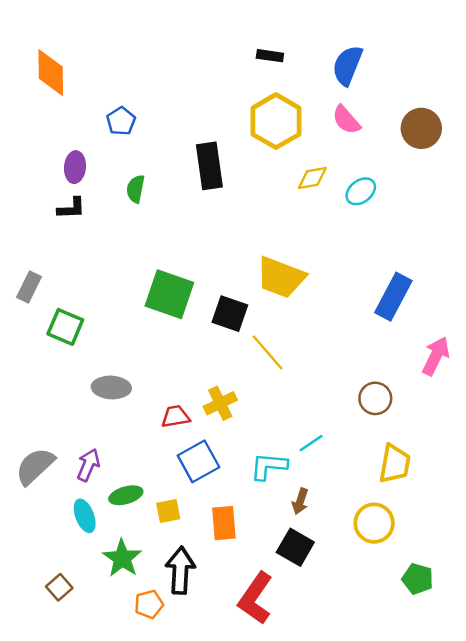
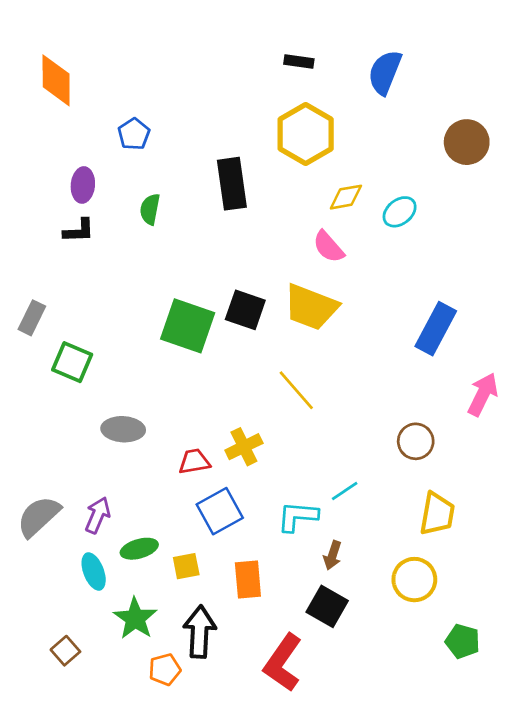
pink semicircle: (346, 120) -> (328, 247), moved
black square: (230, 314) -> (245, 310), moved

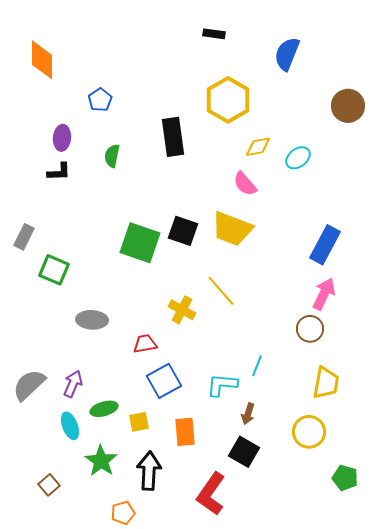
black rectangle: (299, 62) -> (214, 34), moved
pink arrow: (483, 394) -> (324, 294), moved
yellow cross: (244, 447) -> (182, 310), moved, turned -36
cyan line: (345, 491) -> (257, 366), turned -35
orange pentagon: (165, 669) -> (123, 513), moved

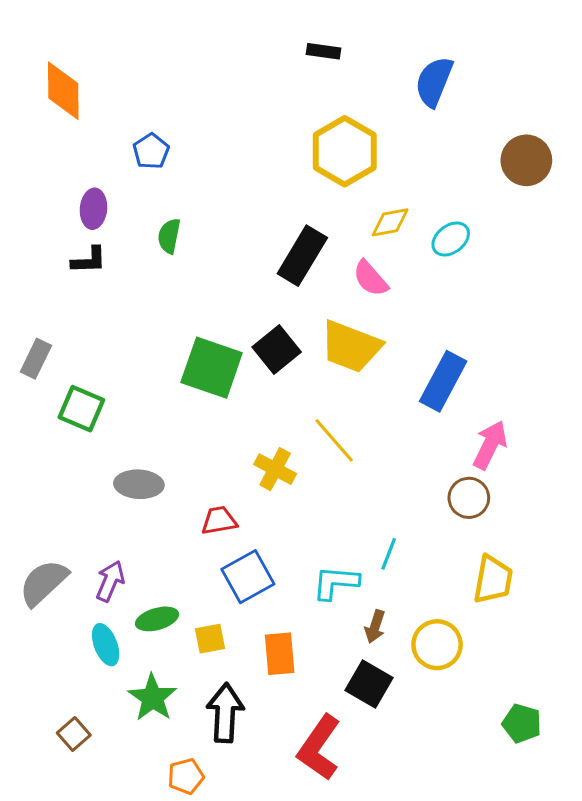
black rectangle: (173, 137) -> (302, 256), moved, turned 39
black square: (183, 231) -> (277, 350), turned 32
blue rectangle: (325, 245) -> (443, 381), moved
yellow circle: (309, 432) -> (437, 645), moved

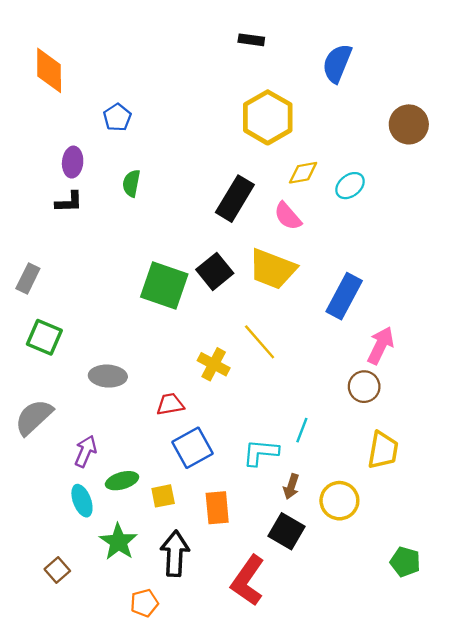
green square: (81, 409) -> (44, 337), moved
gray semicircle: (44, 583) -> (34, 417), moved

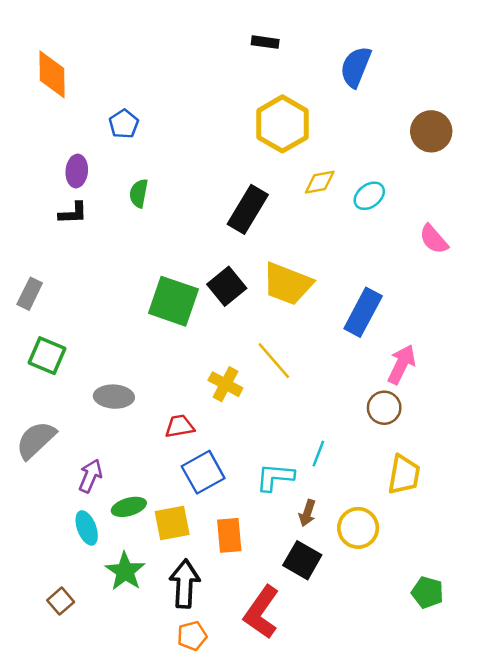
pink semicircle: (288, 216) -> (434, 239), moved
yellow square: (163, 496) -> (172, 523), size x1.4
orange pentagon: (144, 603) -> (192, 636), moved

